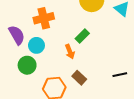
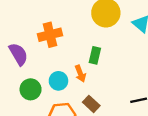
green rectangle: (82, 36) -> (95, 55), turned -32
cyan circle: (36, 45) -> (58, 81), moved

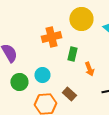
orange cross: (50, 35) -> (51, 37), moved
orange arrow: (80, 74) -> (89, 69), moved

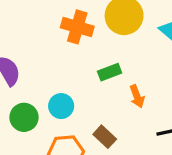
orange cross: (51, 37) -> (77, 27), moved, turned 30
green rectangle: (72, 54) -> (110, 72), turned 56

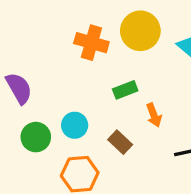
brown rectangle: (105, 137) -> (120, 142), moved

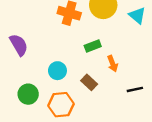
green circle: (36, 137) -> (28, 94), moved

